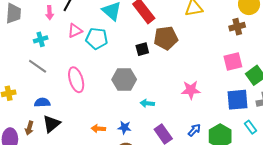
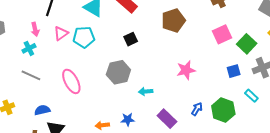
pink arrow: (50, 13) -> (35, 29), moved
brown pentagon: (166, 38) -> (173, 20), moved
blue square: (238, 100) -> (234, 71), size x0.6

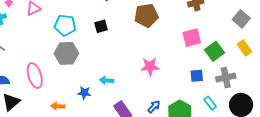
cyan pentagon: (84, 37) -> (65, 25), moved
gray hexagon: (118, 72) -> (66, 53), moved
pink ellipse: (71, 81) -> (35, 76), moved
blue star: (128, 119) -> (84, 93), moved

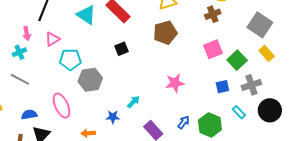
gray square: (241, 19) -> (260, 25), size x1.4
cyan pentagon: (65, 25) -> (70, 60), moved
cyan arrow: (107, 80) -> (133, 102), turned 136

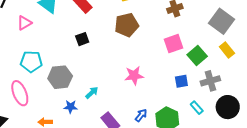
pink triangle: (52, 39) -> (24, 23), moved
cyan pentagon: (70, 60) -> (31, 62), moved
gray hexagon: (90, 80) -> (60, 77), moved

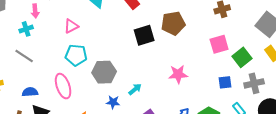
pink triangle: (24, 23) -> (71, 26), moved
black square: (82, 39) -> (144, 35), moved, size x1.5

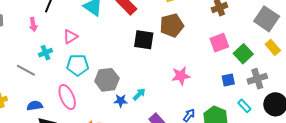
cyan cross: (26, 29) -> (46, 53), moved
black square: (144, 35) -> (144, 40), turned 30
blue star: (113, 102) -> (121, 101), moved

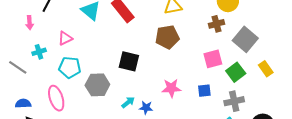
gray square: (267, 19) -> (245, 39), moved
black square: (144, 40) -> (129, 61), moved
gray cross: (257, 79) -> (234, 101), moved
blue square: (228, 80) -> (204, 91), moved
blue star: (121, 101) -> (146, 108), moved

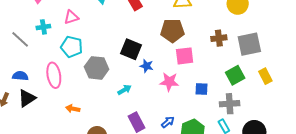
brown cross: (217, 24) -> (219, 38), moved
gray square: (245, 39) -> (249, 44), turned 30
pink square: (213, 59) -> (185, 56), moved
blue star: (146, 108) -> (147, 66), moved

